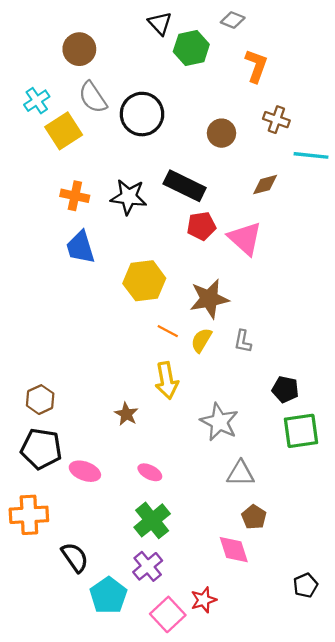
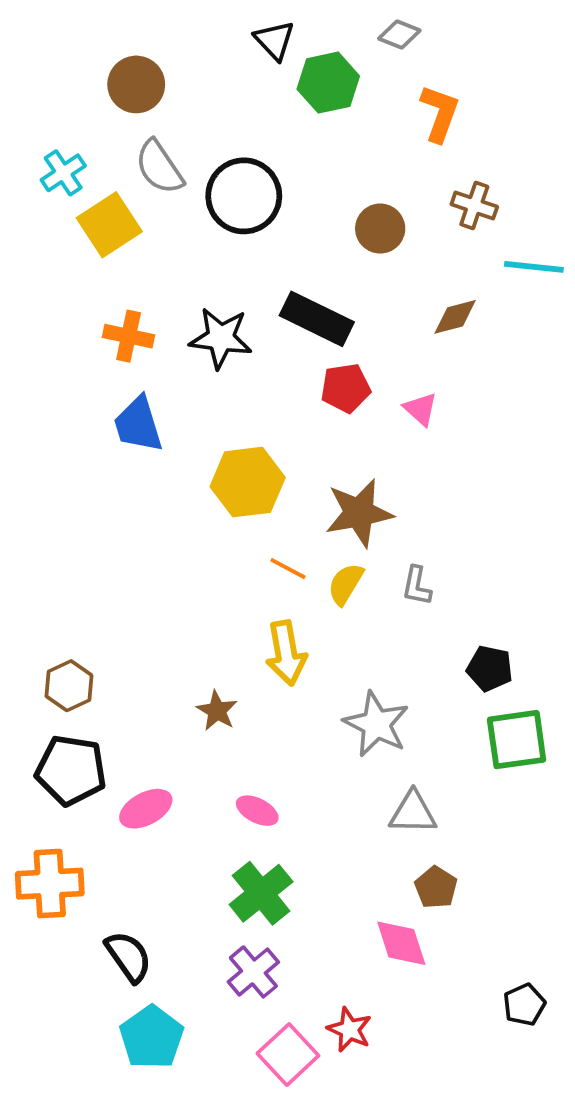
pink triangle: (245, 238) -> (421, 409), size x0.6
pink ellipse: (85, 471) -> (146, 809), turned -48
cyan pentagon: (108, 595) -> (152, 1037), moved
red star: (204, 600) -> (349, 1030), turned -30

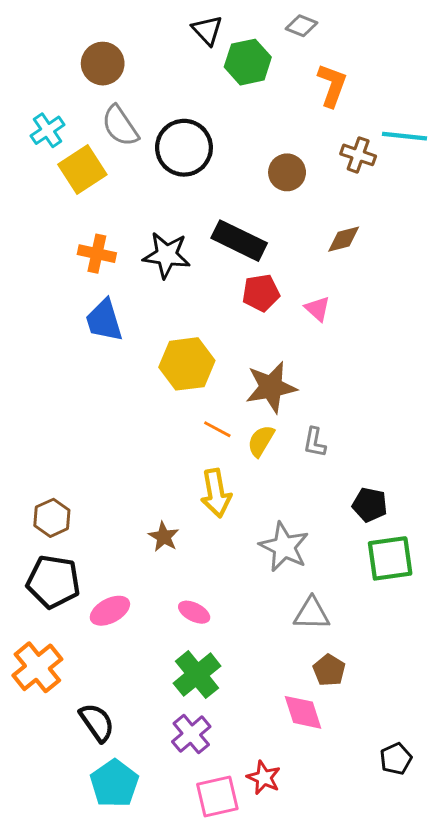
cyan line: (534, 267) -> (405, 136), moved
orange cross: (50, 884) -> (37, 667), turned -36
pink square: (288, 1055) -> (217, 796), turned 30

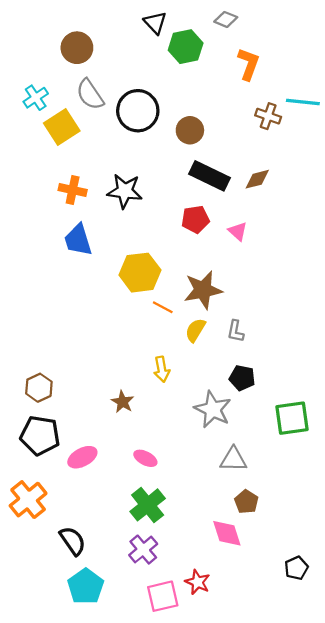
brown circle: (287, 172) -> (190, 130), moved
black rectangle: (239, 241) -> (209, 176), moved
orange line: (217, 429) -> (163, 307), moved
yellow arrow: (216, 493) -> (162, 369), size x0.7
black pentagon: (370, 505) -> (242, 378), moved

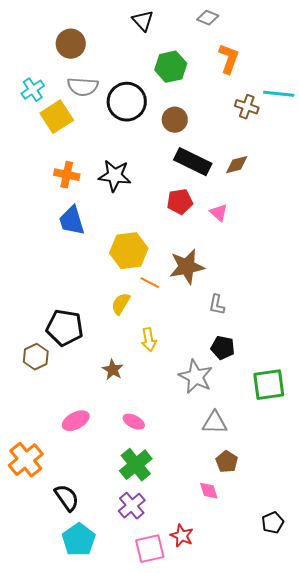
green hexagon: (186, 47) -> (171, 67), moved
gray semicircle: (90, 94) -> (83, 87), turned -52
yellow semicircle: (195, 330) -> (121, 304), moved
black pentagon: (40, 435) -> (65, 328), moved
pink diamond: (227, 533) -> (209, 491), size x0.7

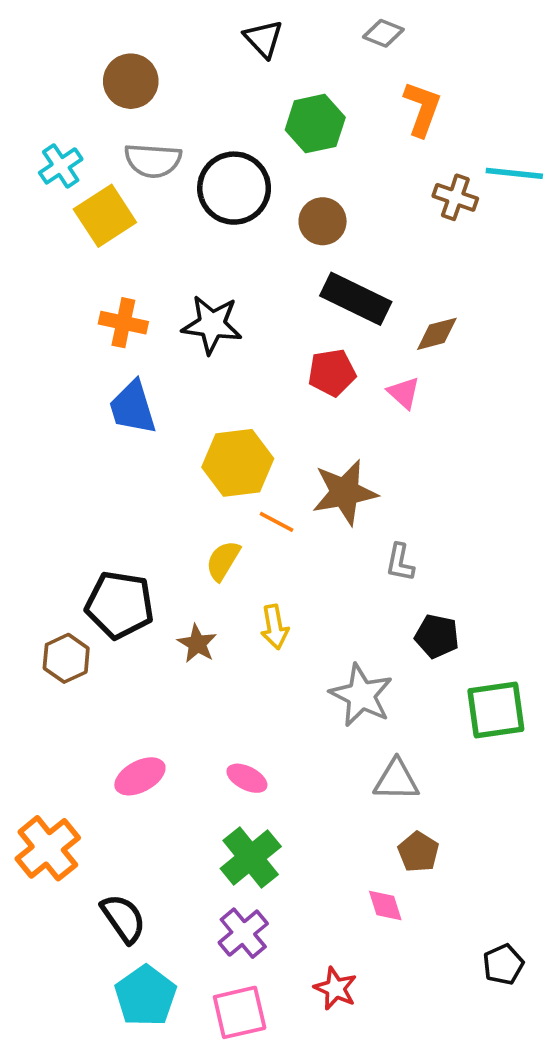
brown diamond: (237, 165) -> (437, 334), moved
black pentagon: (223, 348) -> (437, 636), moved
brown star: (113, 370) -> (197, 644), moved
pink square: (150, 549) -> (240, 1012), moved

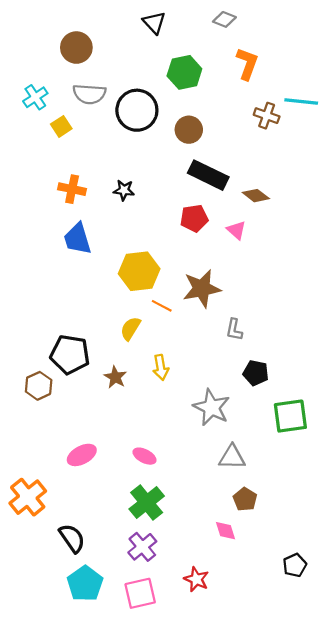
yellow square: (105, 216) -> (61, 126), size x0.6
black star: (212, 325) -> (124, 190), size x0.6
brown diamond: (437, 334) -> (256, 196), turned 52

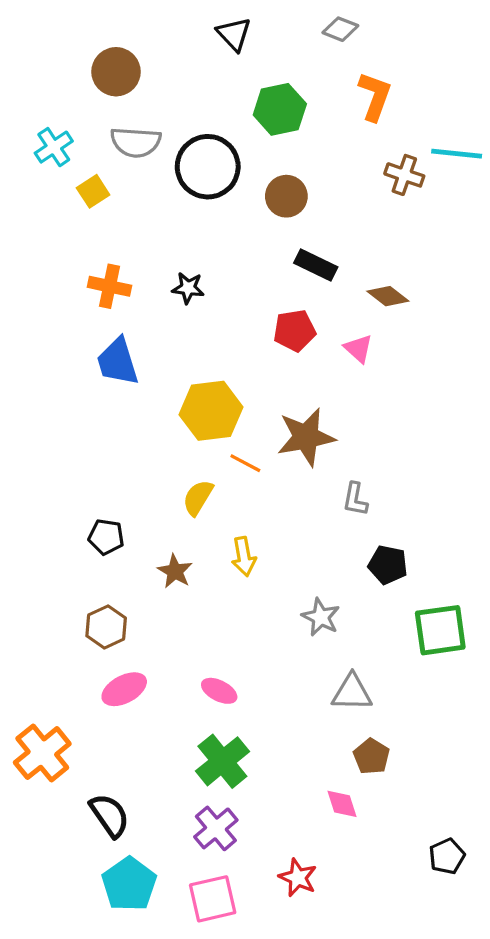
black rectangle: (208, 175) -> (316, 265), size x0.7
black pentagon: (70, 354) -> (106, 537), size x0.6
brown hexagon: (39, 386) -> (106, 627), moved
gray star: (211, 407) -> (321, 617), size x0.7

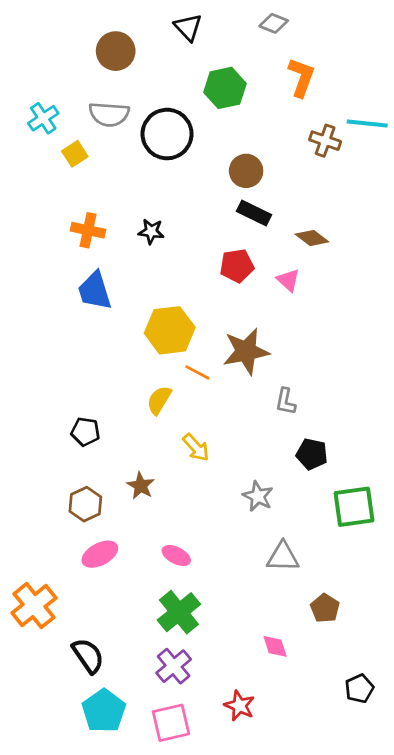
brown circle: (116, 72) -> (116, 51), moved
brown circle: (286, 196) -> (246, 171), moved
yellow arrow: (244, 557) -> (196, 447), turned -32
brown star: (175, 571) -> (141, 486), moved
brown pentagon: (372, 756) -> (325, 608), moved

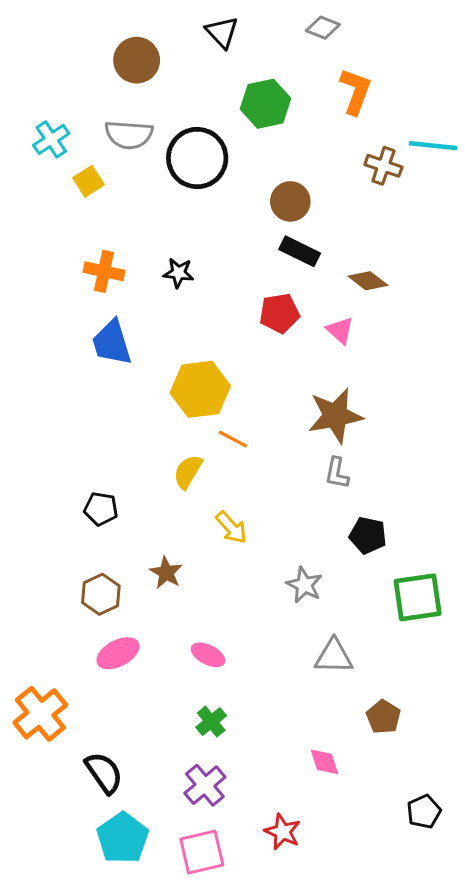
brown star: (246, 351) -> (335, 416), moved
green cross: (179, 612) -> (211, 722), size x0.6

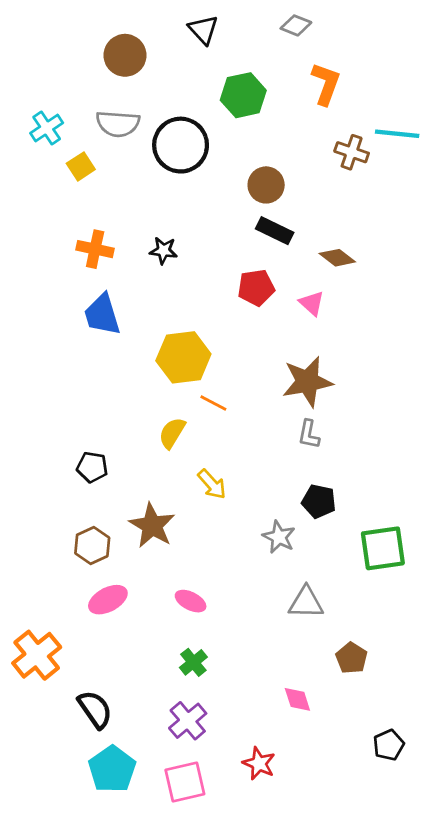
black pentagon: (368, 535) -> (319, 501), moved
brown star: (166, 573) -> (152, 526), size x1.5

